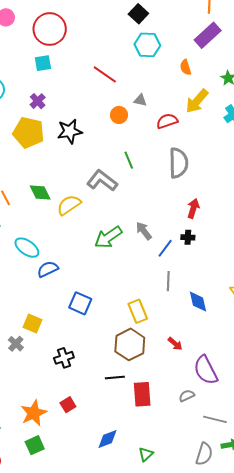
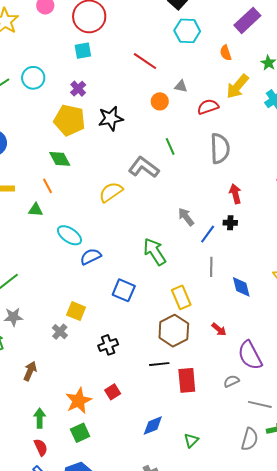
green diamond: (40, 192) -> (60, 159), moved
red arrow: (193, 208) -> (235, 194), turned -30
green arrow: (108, 237) -> (155, 252), moved, turned 92

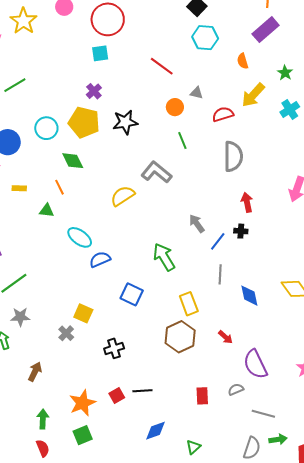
cyan circle: (33, 78) -> (46, 128), moved
green line: (170, 146) -> (182, 141), moved
black line: (159, 364) -> (142, 391), moved
red rectangle: (187, 380) -> (202, 396), moved, size x0.7

